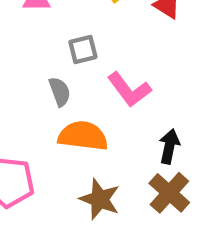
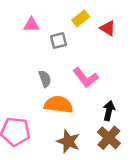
gray square: (83, 50) -> (58, 41), moved

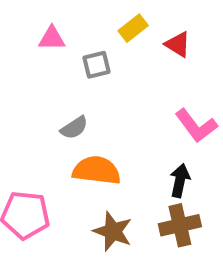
pink L-shape: (86, 78) -> (196, 126), moved
gray semicircle: (45, 79) -> (74, 128), turned 77
brown cross: (109, 138) -> (180, 225), turned 35

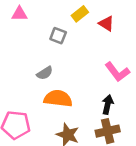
pink triangle: (52, 38) -> (19, 14), moved
gray square: (97, 65) -> (58, 36), turned 35

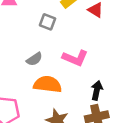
pink L-shape: (117, 72) -> (75, 58), moved, turned -30

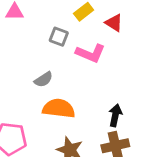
pink L-shape: (75, 58) -> (90, 53), moved

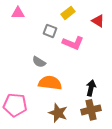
red triangle: (114, 23) -> (98, 21), moved
gray semicircle: (44, 79) -> (39, 62), turned 64

